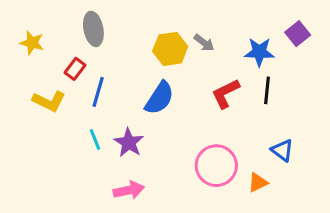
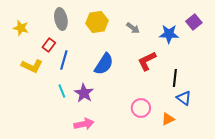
yellow hexagon: (170, 49) -> (97, 22), moved
black line: (267, 90) -> (175, 78), moved
pink circle: (216, 166) -> (141, 108), size x0.7

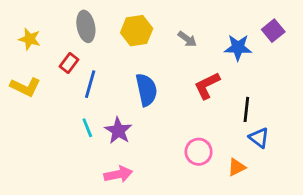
blue semicircle: (104, 64) -> (146, 90), turned -45
yellow L-shape: (32, 66) -> (25, 87), moved

